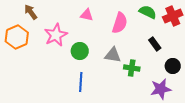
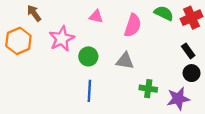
black rectangle: (155, 44) -> (188, 51), moved
green cross: (132, 68) -> (148, 89), moved

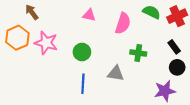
pink star: (62, 39) -> (46, 43), moved, turned -30
gray triangle: (125, 61) -> (116, 73), moved
green cross: (148, 89) -> (138, 53), moved

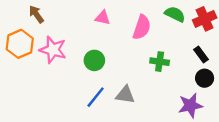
gray triangle: (116, 73) -> (125, 95), moved
blue line: (83, 84) -> (96, 97), turned 36

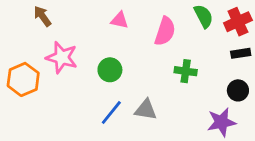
green semicircle: (175, 14) -> (204, 16), turned 36
orange hexagon: (20, 44) -> (23, 79), moved
black rectangle: (201, 54) -> (241, 53), moved, turned -63

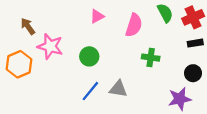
brown arrow: (42, 16) -> (28, 26), moved
pink triangle: (120, 20) -> (97, 16), turned -40

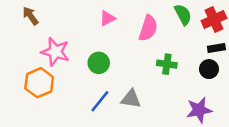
brown arrow: (28, 26) -> (31, 16), moved
orange hexagon: (19, 64) -> (39, 83), moved
black circle: (193, 73) -> (209, 69), moved

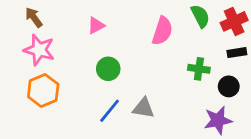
pink triangle: (107, 18) -> (96, 25), moved
pink star: (55, 52) -> (39, 50), moved
green cross: (167, 64) -> (199, 69), moved
black circle: (209, 69) -> (229, 86), moved

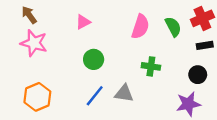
green semicircle: (200, 16) -> (173, 27), moved
green cross: (199, 69) -> (151, 66), moved
orange hexagon: (43, 90) -> (37, 97), moved

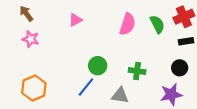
pink star: (34, 43) -> (31, 39), size x0.7
green circle: (94, 59) -> (98, 66), moved
green cross: (151, 66) -> (137, 71), moved
gray triangle: (124, 93) -> (120, 95), moved

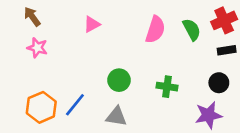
blue line: (86, 87) -> (75, 105), moved
gray triangle: (120, 95) -> (116, 116), moved

